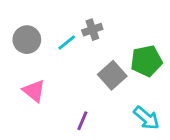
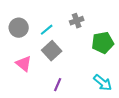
gray cross: (92, 30) -> (77, 21), moved
gray square: (112, 75) -> (52, 51), moved

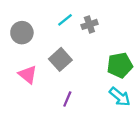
cyan line: (47, 30) -> (65, 20), moved
green pentagon: (103, 43) -> (120, 65), moved

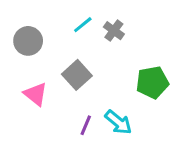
gray cross: (89, 24) -> (114, 31), turned -35
cyan arrow: (120, 97) -> (118, 122), moved

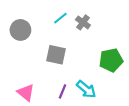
gray square: (77, 75) -> (56, 55), turned -36
pink triangle: (35, 94) -> (26, 93), moved

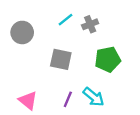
gray cross: (83, 22) -> (90, 24), turned 32
green pentagon: (111, 60) -> (108, 59), moved

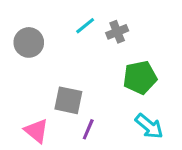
gray square: (61, 59) -> (68, 100), moved
cyan arrow: (94, 97) -> (149, 126), moved

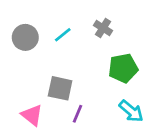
cyan line: (85, 26) -> (63, 35), moved
gray cross: (117, 32) -> (103, 28), turned -36

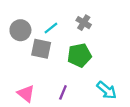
green pentagon: (123, 68) -> (79, 55), moved
gray square: (60, 88) -> (41, 49), moved

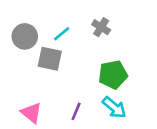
green pentagon: (79, 55) -> (113, 75), moved
cyan arrow: (107, 90) -> (114, 107), moved

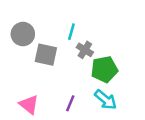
gray cross: (101, 27) -> (85, 50), moved
cyan line: (62, 34) -> (71, 32), moved, turned -35

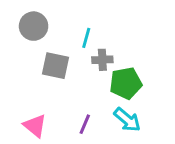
gray circle: (23, 34) -> (34, 26), moved
gray cross: (85, 50) -> (102, 60), turned -35

